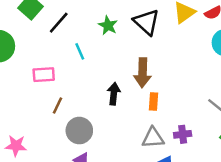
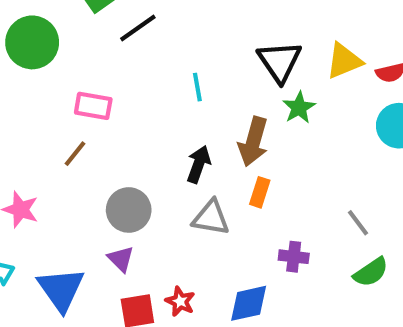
green star: (108, 25) -> (299, 108), moved
cyan line: (80, 51) -> (197, 87), moved
brown line: (57, 106) -> (75, 154), moved
gray triangle: (153, 138) -> (211, 218), moved

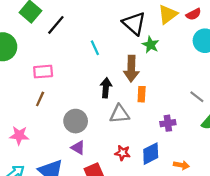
red star: (180, 301) -> (123, 153), moved

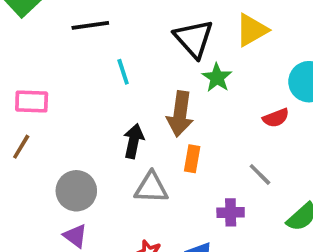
red semicircle: (194, 14) -> (276, 118), moved
black line: (56, 25) -> (90, 25), moved, turned 35
gray line: (197, 97) -> (260, 174), moved

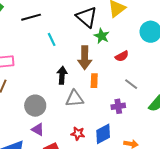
red semicircle: (276, 118) -> (122, 56), moved

